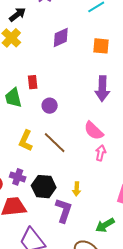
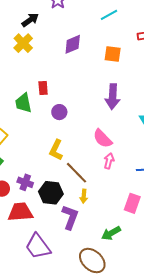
yellow L-shape: (26, 141) -> (56, 150), moved
brown line: (55, 143) -> (77, 173), moved

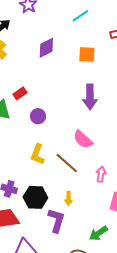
red rectangle: (43, 88) -> (20, 93), turned 64
pink arrow: (109, 161) -> (101, 174), moved
brown line: (77, 173) -> (67, 163), moved

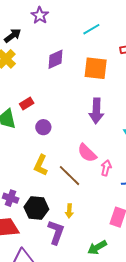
orange square: (87, 54) -> (96, 68), size x1.4
pink arrow: (101, 174) -> (106, 168), moved

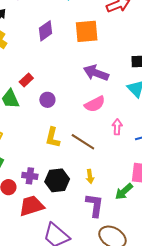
purple arrow: (96, 111) -> (96, 73), turned 120
pink semicircle: (87, 153) -> (95, 104), moved, turned -60
purple L-shape: (56, 232) -> (95, 205), moved
green arrow: (97, 247) -> (124, 192), moved

